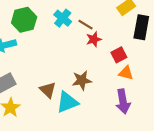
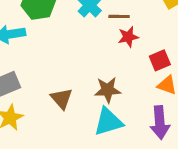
brown line: (86, 25) -> (119, 16), turned -35
cyan triangle: (67, 102) -> (108, 122), moved

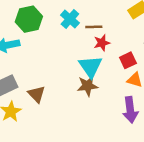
brown triangle: (62, 99) -> (37, 94), moved
cyan triangle: (108, 122) -> (90, 67), moved, turned -45

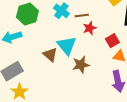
cyan triangle: (90, 67) -> (67, 46), moved
brown triangle: (37, 94) -> (50, 55), moved

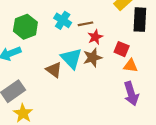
red square: (112, 41) -> (122, 49), turned -32
brown star: (81, 65) -> (93, 58), moved

